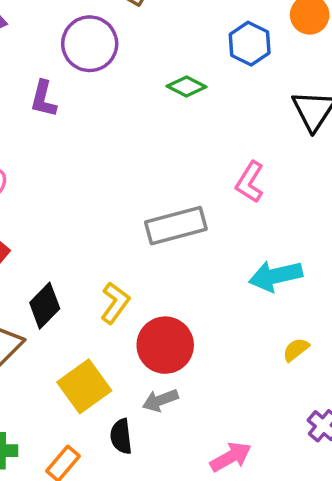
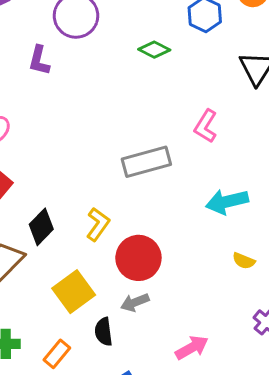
yellow semicircle: (296, 350) -> (244, 261), turned -120

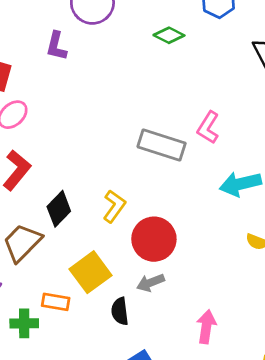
pink L-shape: (206, 126) -> (208, 128), moved
gray rectangle: (146, 162) -> (162, 145), turned 33
pink arrow: (192, 348) -> (206, 327), turned -52
orange rectangle: (57, 354) -> (56, 302), moved, turned 60

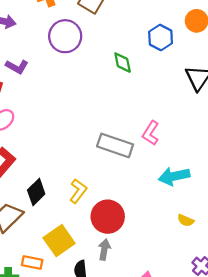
green diamond: (169, 35) -> (123, 63), turned 50
purple L-shape: (56, 46) -> (17, 67), moved, turned -75
gray arrow: (150, 283) -> (104, 250), turned 120

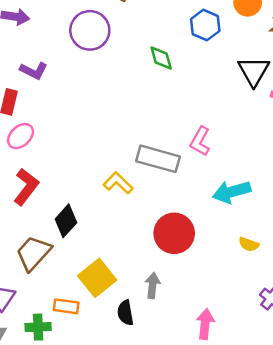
yellow L-shape: (78, 191) -> (118, 183), moved, turned -80
red circle: (108, 217) -> (174, 233), moved

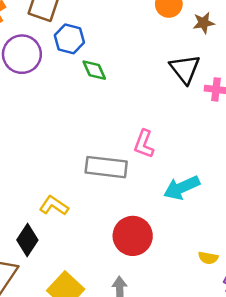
blue hexagon: (205, 25) -> (69, 39), moved
yellow L-shape: (118, 183) -> (54, 206), moved
yellow semicircle: (249, 244) -> (208, 258), moved

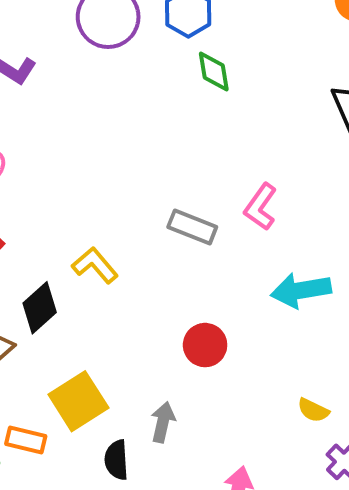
gray rectangle: (106, 167) -> (192, 227), size x0.7
red circle: (133, 236) -> (205, 345), size x0.7

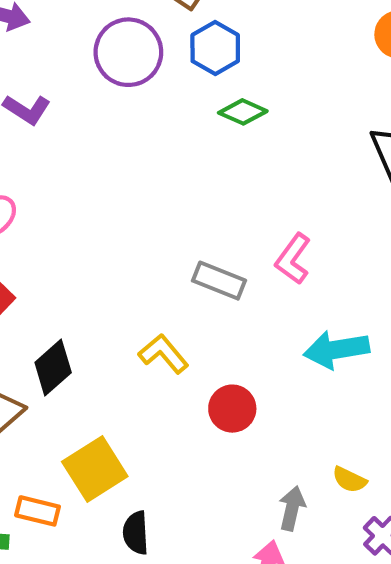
green diamond: (214, 72) -> (243, 112), turned -57
yellow L-shape: (95, 265) -> (163, 354), moved
gray arrow: (163, 422) -> (292, 508), moved

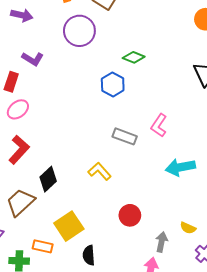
blue hexagon: (215, 48) -> (113, 85), moved
red circle: (232, 409) -> (130, 215), moved

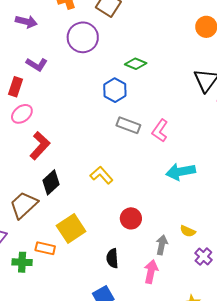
gray rectangle: (125, 136) -> (128, 125), moved
red L-shape: (19, 150) -> (40, 146), moved
black semicircle: (89, 255) -> (112, 258), moved

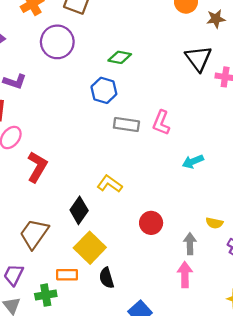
cyan arrow: (181, 172) -> (193, 162), size x0.7
black diamond: (51, 182) -> (79, 210), moved
black semicircle: (112, 258) -> (107, 278), moved

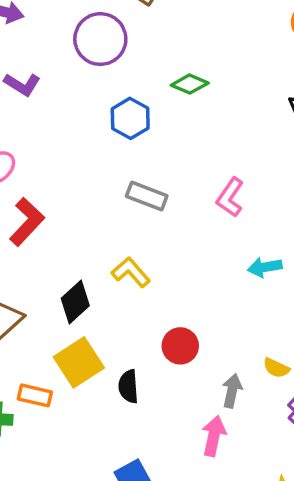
blue hexagon: (104, 90) -> (130, 118), moved
gray rectangle: (126, 125) -> (147, 196), moved
black semicircle: (107, 278) -> (128, 386), moved

